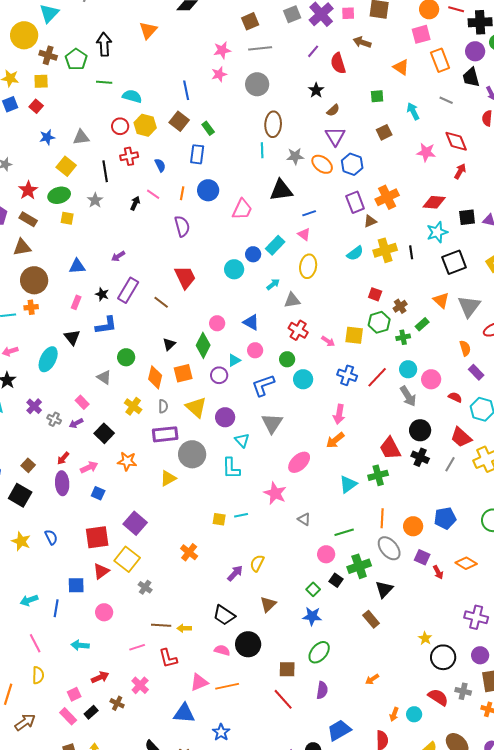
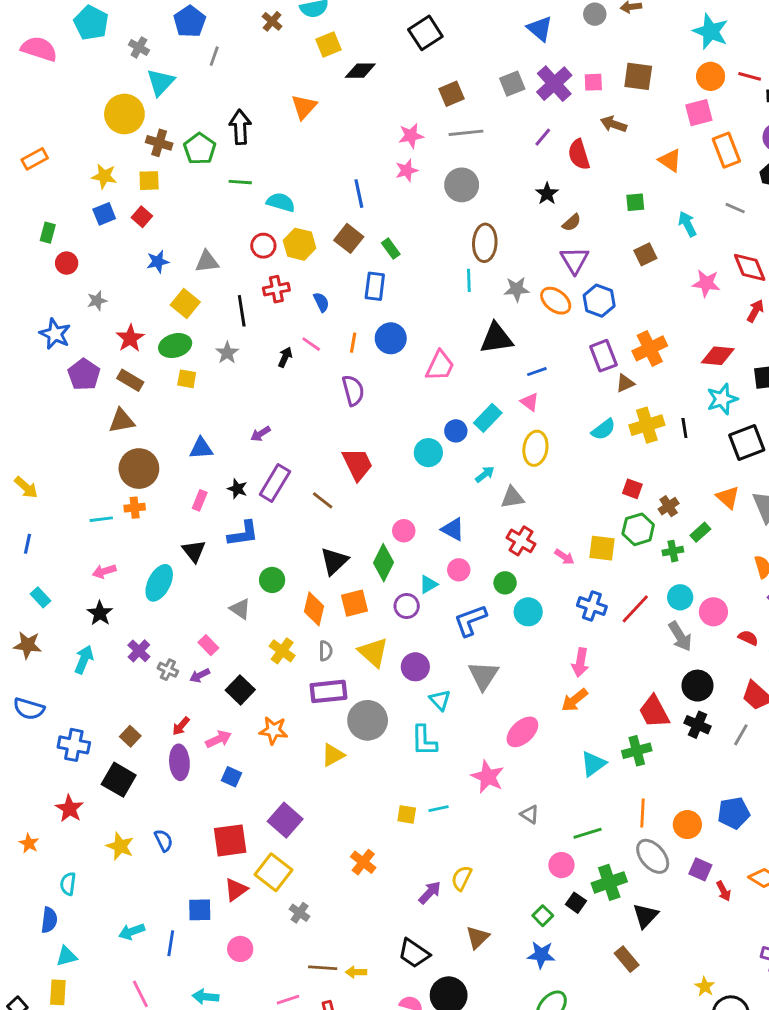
black triangle: (169, 344) -> (334, 561), size x1.5

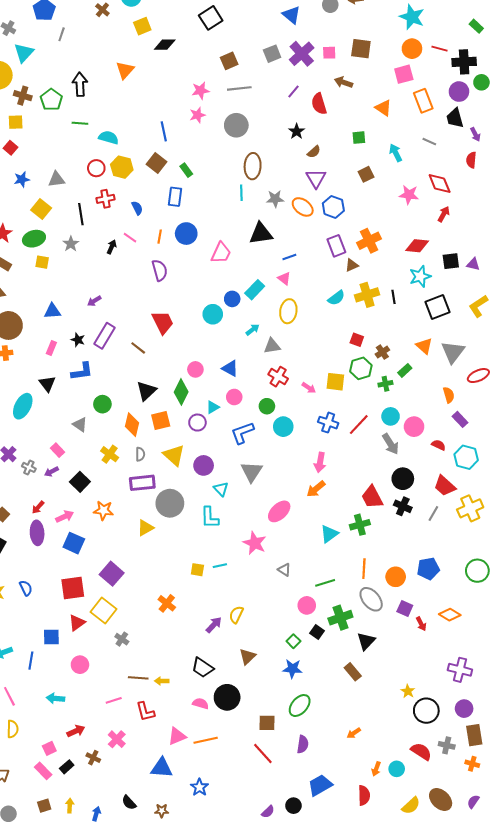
blue square: (232, 777) -> (74, 543), size x1.5

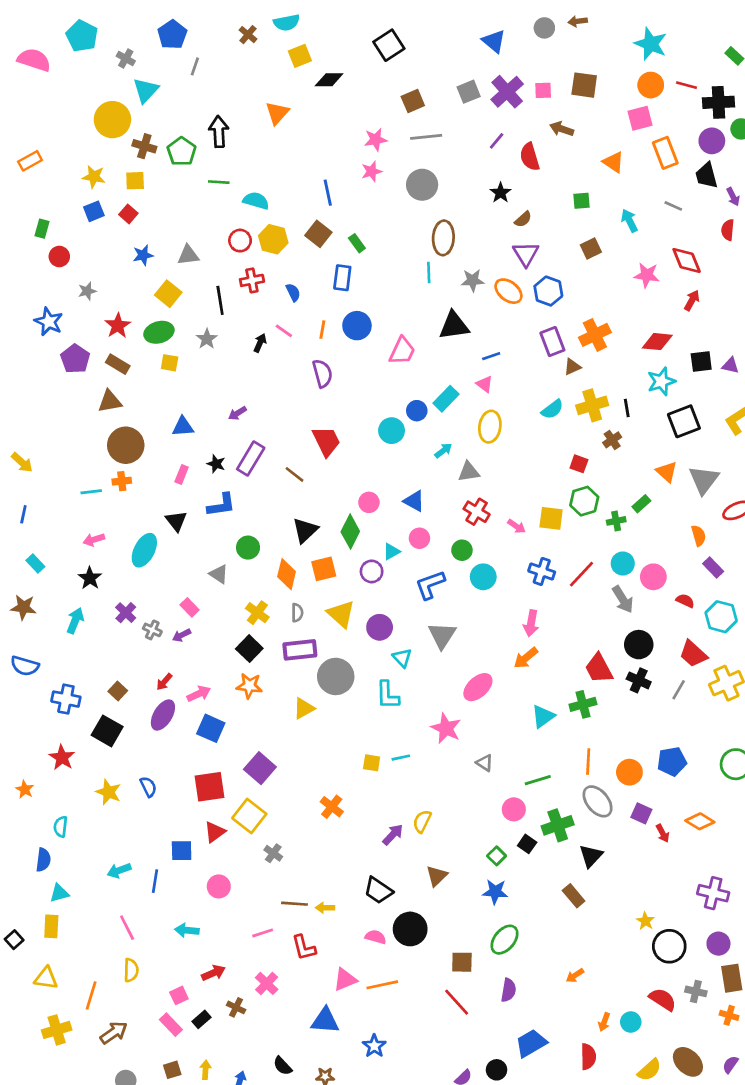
brown cross: (382, 352) -> (612, 440), moved
black square: (80, 482) -> (249, 649), moved
purple ellipse: (37, 533) -> (163, 715), turned 35

